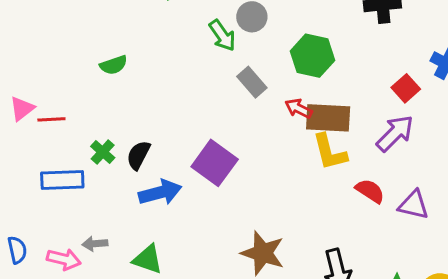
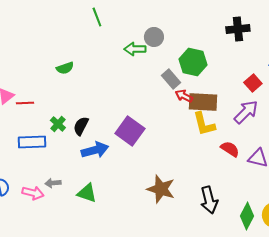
green arrow: (222, 35) -> (135, 49), turned 125
gray rectangle: (252, 82) -> (171, 79), moved

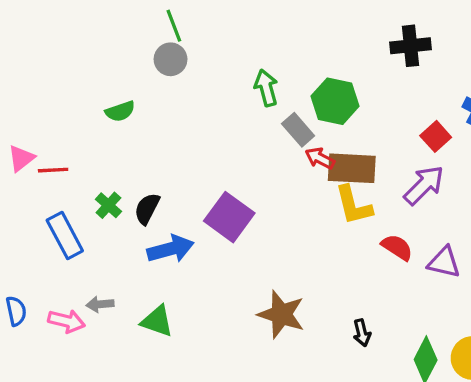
gray circle: (154, 37) -> (171, 59), moved
green arrow: (135, 49) -> (266, 88), moved, turned 75
blue rectangle: (32, 142) -> (65, 235), turned 64
black arrow: (209, 200) -> (362, 333), size x0.6

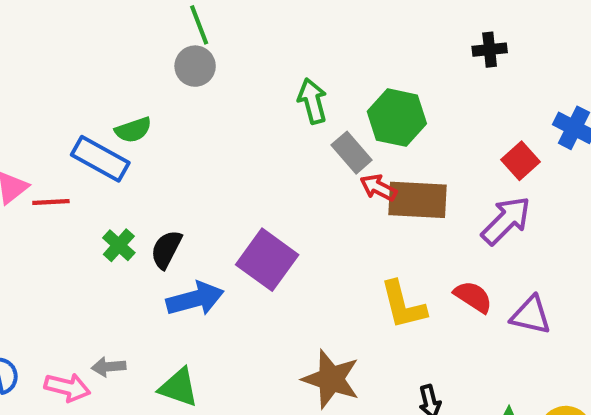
black cross: (411, 46) -> (490, 50), size x0.7
yellow L-shape: (353, 205) -> (403, 305), moved
blue rectangle: (65, 235) -> (100, 159), moved, turned -33

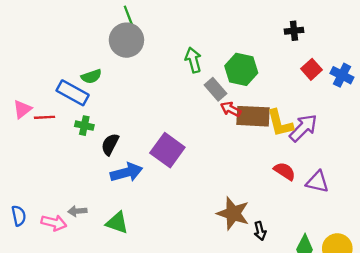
gray circle: (195, 66) -> (126, 40), size x1.5
red square: (520, 161) -> (312, 69), moved
green cross: (119, 245) -> (84, 126), moved, turned -30
yellow L-shape: (403, 305) -> (280, 123), moved
brown star: (331, 379) -> (233, 213), moved

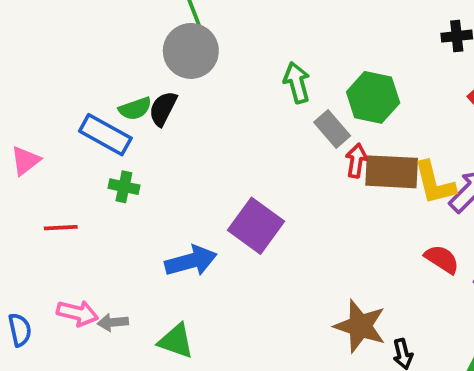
red arrow: (231, 109) -> (356, 161), turned 72
red line: (45, 117) -> (61, 228), moved
black semicircle: (110, 144) -> (163, 109), moved
pink arrow: (54, 223) -> (77, 313), moved

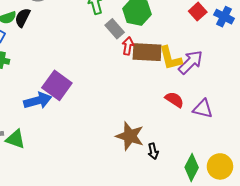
purple square: (256, 226) -> (57, 85), moved
green triangle: (176, 341) -> (15, 139), moved

